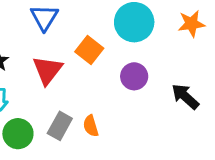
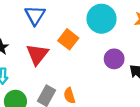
purple circle: (134, 76) -> (114, 59), moved

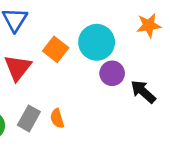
cyan circle: (102, 19) -> (97, 42), moved

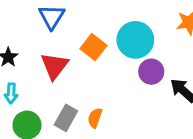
orange semicircle: (57, 118) -> (95, 118), turned 36

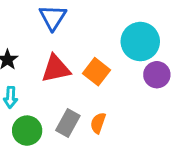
orange square: (93, 47) -> (97, 72), moved
red triangle: (54, 66) -> (56, 69), turned 40

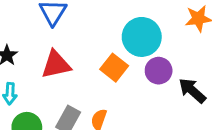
orange square: (97, 72) -> (114, 68), moved

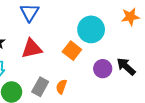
purple circle: (159, 71) -> (103, 69), moved

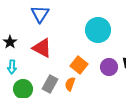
red triangle: (32, 49) -> (42, 48), turned 40
orange square: (72, 51) -> (79, 65), moved

